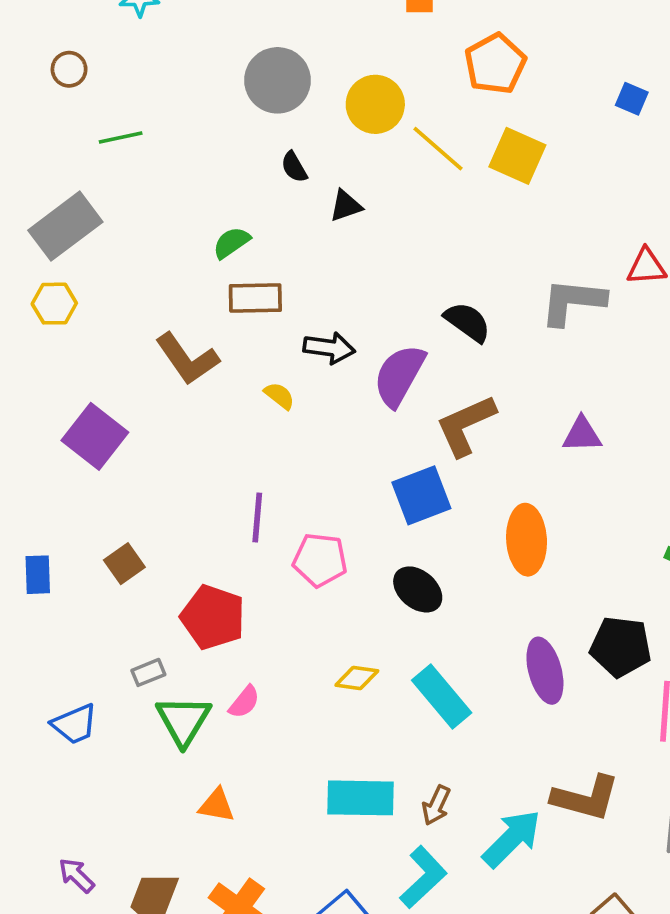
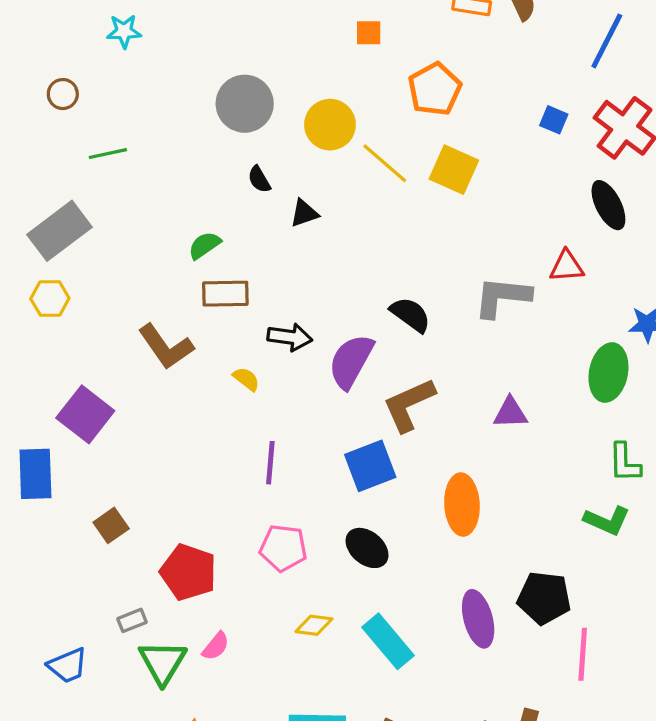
purple line: (257, 518) -> (270, 463), moved
pink pentagon: (320, 560) -> (283, 548), moved
blue rectangle: (38, 575) -> (35, 474), moved, size x1.5

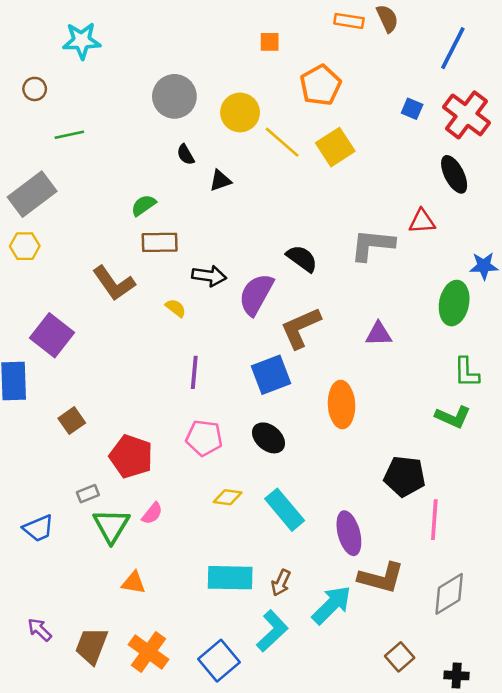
cyan star: (124, 31) -> (82, 41), size x1.4
yellow square: (454, 170) -> (335, 147), turned 33
purple ellipse: (478, 619) -> (349, 533), moved

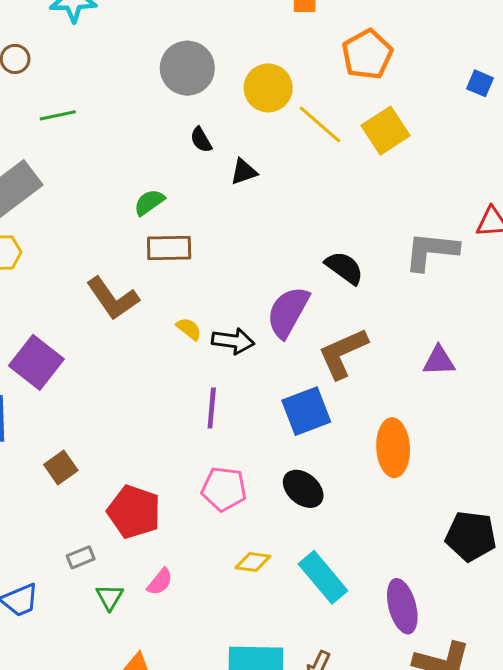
black arrow: (209, 276) -> (233, 341), moved
green triangle: (111, 526) -> (110, 597), size x0.6

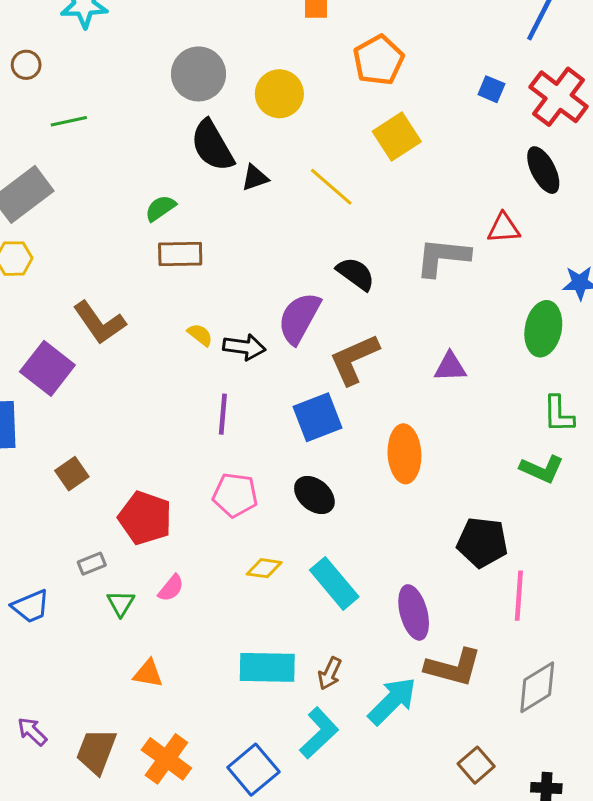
yellow line: (320, 125) -> (331, 187), moved
black semicircle: (201, 140) -> (212, 146), size x2.0
brown L-shape: (113, 298) -> (99, 323), moved

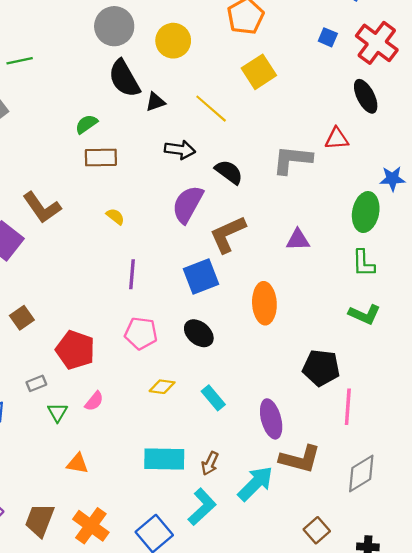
black arrow: (244, 347) -> (180, 150), moved
green L-shape: (559, 414) -> (363, 263), moved
cyan rectangle: (334, 583) -> (213, 398), size x0.7

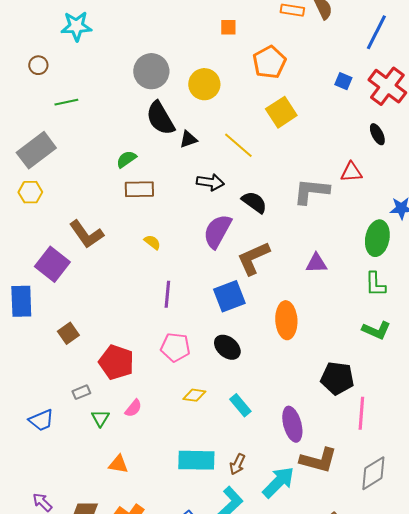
black ellipse: (366, 96) -> (377, 134), size x0.7

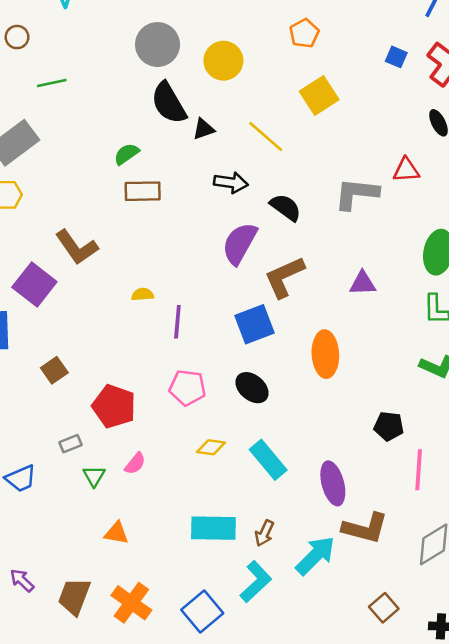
orange pentagon: (269, 62) -> (304, 33), size x0.7
yellow semicircle: (152, 242) -> (143, 294), moved, turned -42
black pentagon: (337, 378) -> (389, 426), size x0.7
cyan rectangle: (240, 405) -> (268, 460), size x1.4

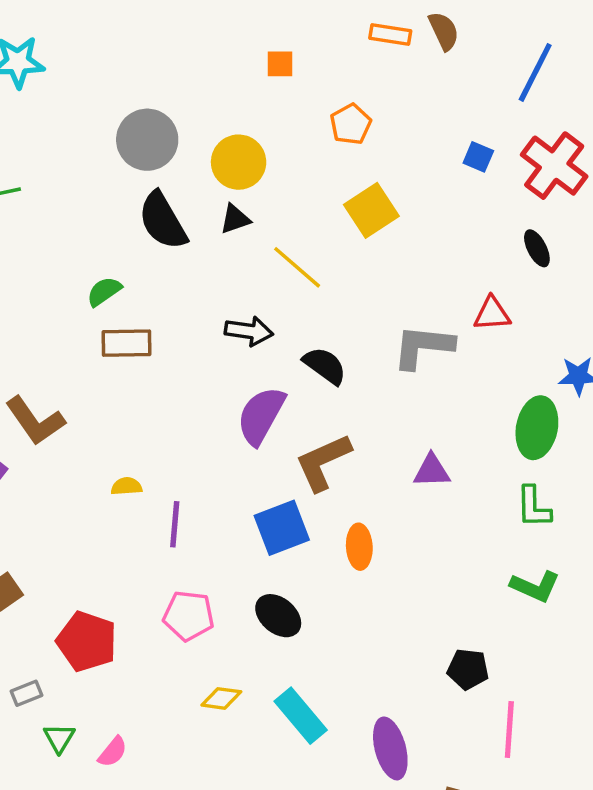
black triangle: (204, 129) -> (235, 219), moved
orange ellipse: (325, 354) -> (359, 547), moved, size x0.7
pink semicircle: (135, 463) -> (113, 752), moved

